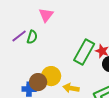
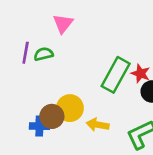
purple line: (19, 36) -> (26, 53), turned -42
green semicircle: (32, 37) -> (44, 54), turned -120

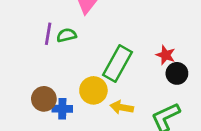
green rectangle: (116, 75) -> (117, 64), moved
brown circle: (52, 116) -> (44, 99), moved

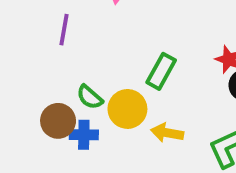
green semicircle: (67, 35) -> (90, 97), moved, turned -126
green rectangle: (117, 64) -> (161, 71), size x0.7

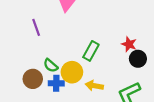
purple line: (64, 30) -> (36, 27), turned -30
blue cross: (84, 135) -> (56, 83), moved

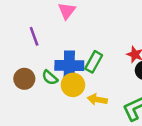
brown circle: (33, 79) -> (24, 79), moved
blue cross: (56, 83) -> (69, 65), moved, size x1.6

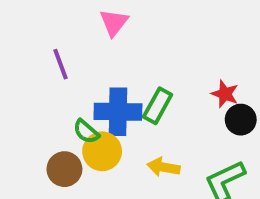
brown circle: (24, 79) -> (64, 169), moved
yellow circle: (73, 85) -> (102, 151), moved

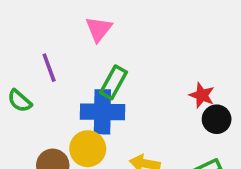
green rectangle: (158, 106) -> (113, 82), moved
green semicircle: (86, 131) -> (20, 101), moved

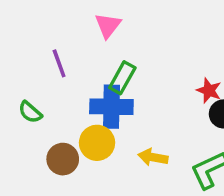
green semicircle: (20, 101) -> (30, 112), moved

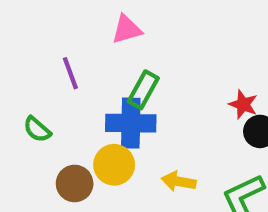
pink triangle: (108, 25) -> (127, 29), turned 36

